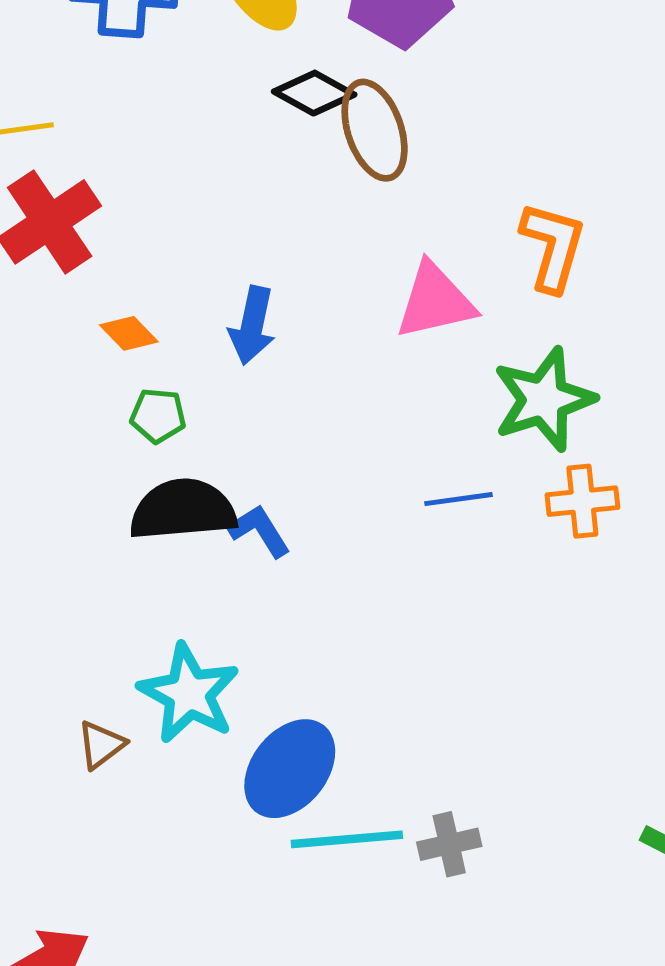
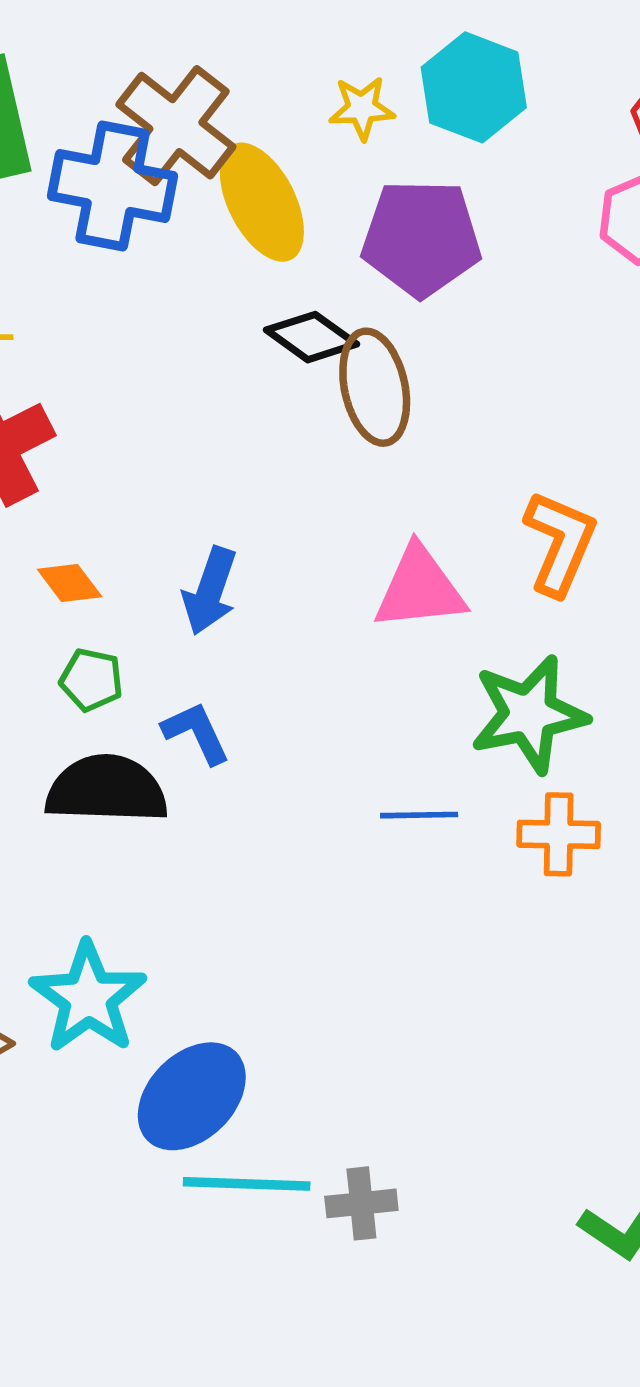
blue L-shape: (259, 531) -> (196, 733), moved

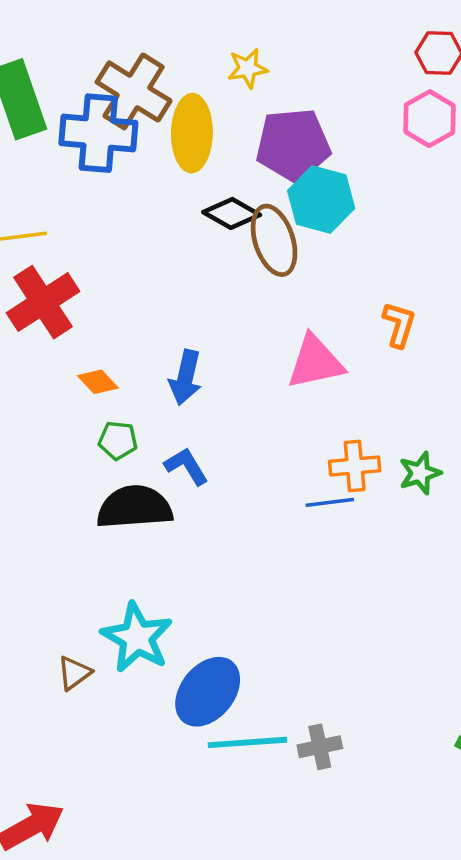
cyan hexagon: (474, 87) -> (321, 200), moved
yellow ellipse: (262, 202) -> (192, 133), turned 34
orange L-shape: (560, 543) -> (399, 325), size x0.7
green star: (529, 714) -> (420, 473), moved, size x0.6
orange cross: (559, 834) -> (355, 466), moved

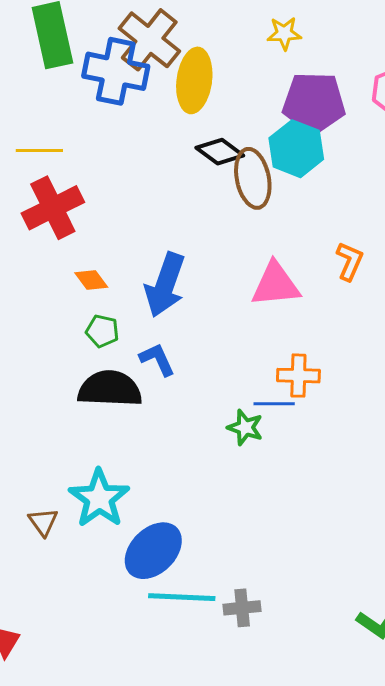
yellow star: (248, 68) -> (284, 33), moved
purple pentagon: (293, 145) -> (314, 103), moved
blue arrow: (185, 377) -> (165, 285), size x1.4
green star: (420, 473) -> (245, 428), moved, turned 30
brown triangle: (74, 673) -> (43, 522), turned -36

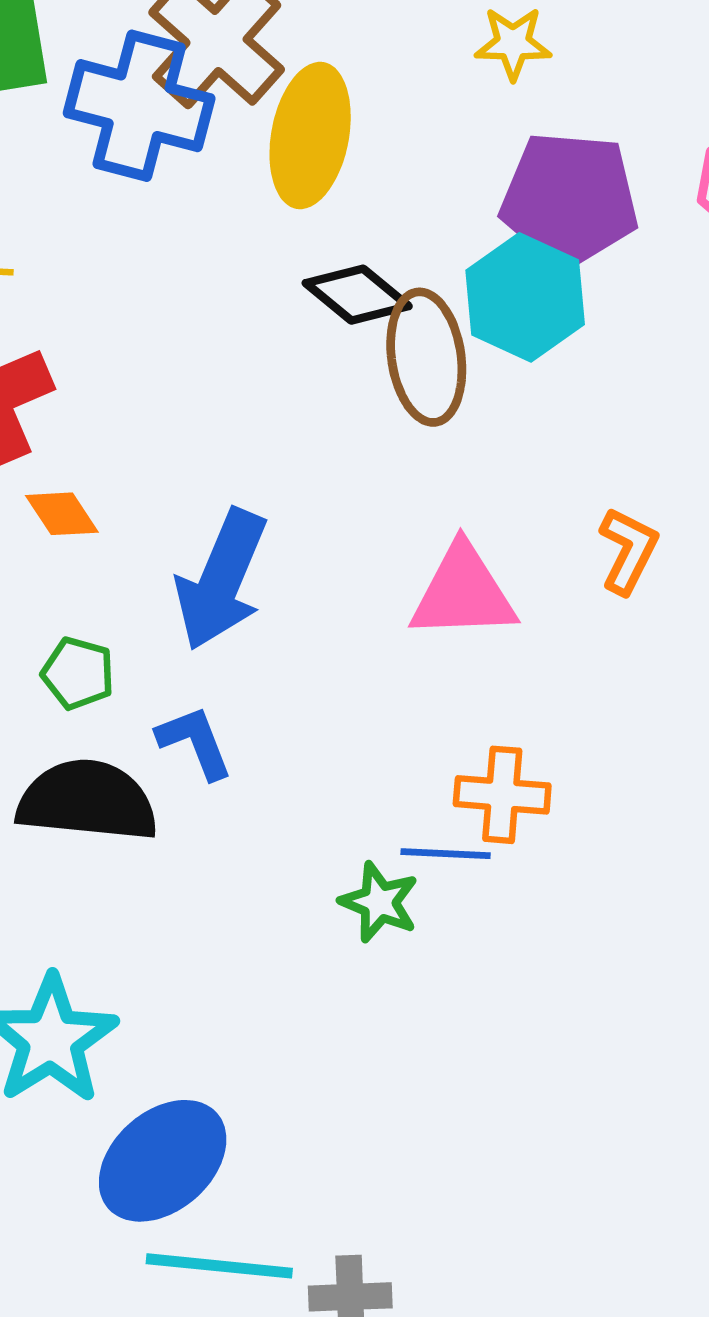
orange diamond: (91, 280) -> (62, 514), moved

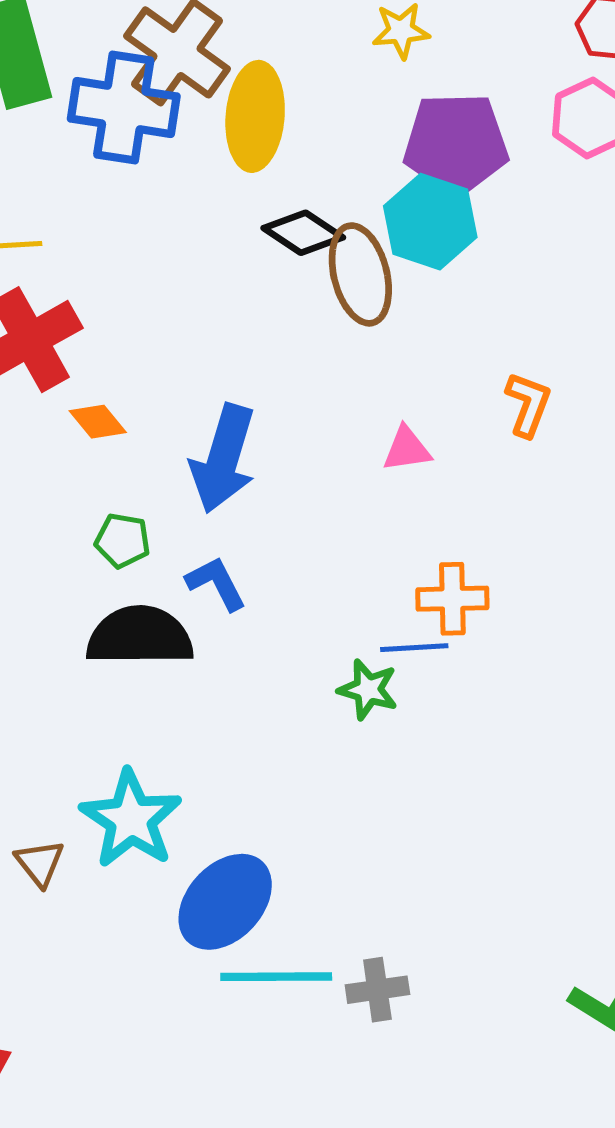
pink triangle: (463, 592) -> (407, 449), size x0.6

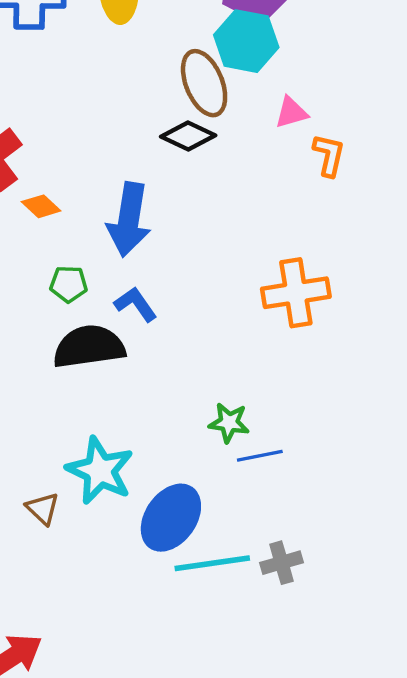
black diamond: (303, 233) -> (188, 136), moved
pink triangle: (407, 449) -> (291, 112), moved
orange cross: (452, 599) -> (296, 293), size x1.4
blue line: (414, 648) -> (260, 456), moved
green star: (368, 689) -> (229, 423), moved

